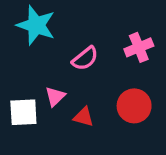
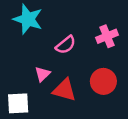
white square: (23, 112) -> (18, 103), moved
red triangle: (84, 117) -> (64, 90), size x1.5

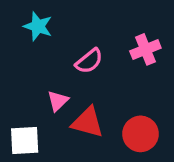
cyan star: (28, 19) -> (38, 26), size x0.7
red circle: (103, 81) -> (141, 134), moved

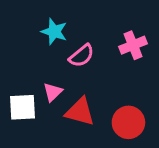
cyan star: (38, 26) -> (54, 32), moved
white square: (25, 141) -> (22, 107), moved

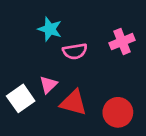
pink semicircle: (81, 56) -> (75, 51), turned 30
white square: (22, 107) -> (21, 98), turned -32

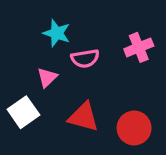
pink triangle: (48, 85) -> (47, 77), moved

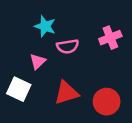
white square: (23, 112) -> (19, 89), turned -30
red triangle: (84, 117) -> (66, 93), turned -32

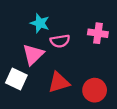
pink cross: (110, 38) -> (98, 33), turned 30
pink triangle: (38, 61) -> (33, 54), size x1.5

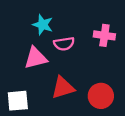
pink triangle: (33, 54) -> (36, 58), turned 30
white square: (16, 79) -> (18, 101), moved, turned -30

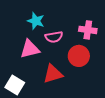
red circle: (101, 96) -> (79, 56), moved
white square: (18, 101) -> (15, 85), turned 36

